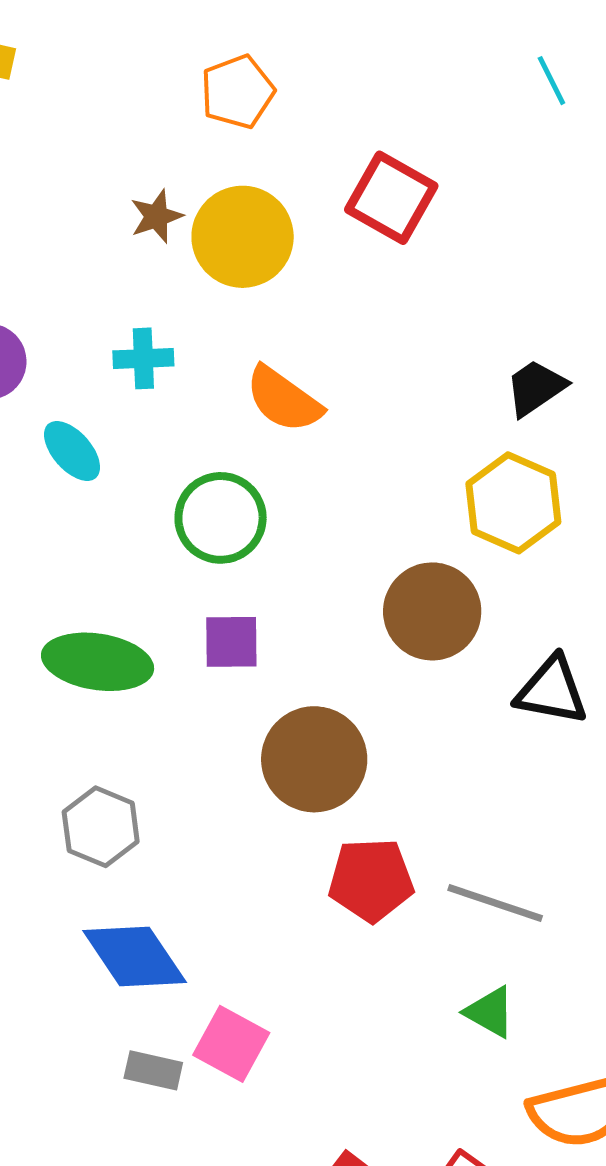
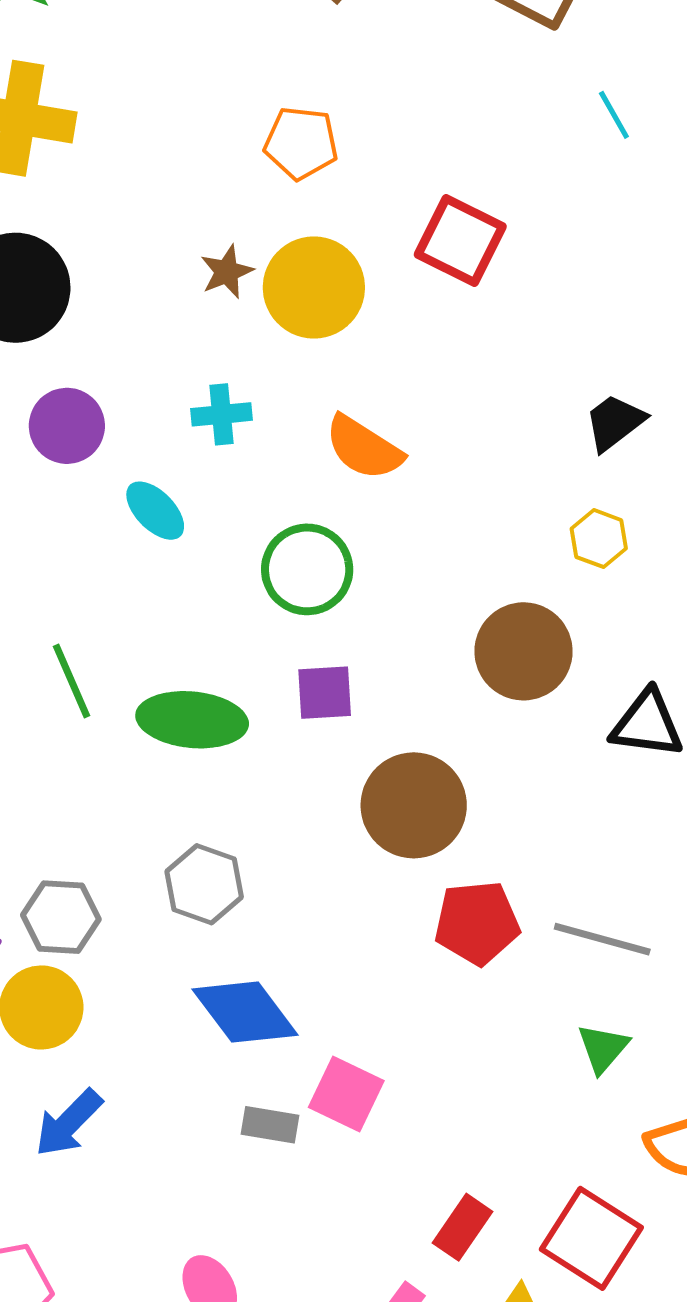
orange pentagon: (238, 92) -> (301, 143), turned 30
yellow hexagon: (513, 503) -> (599, 539), size x0.6
green triangle: (490, 1012) -> (603, 1048), turned 44

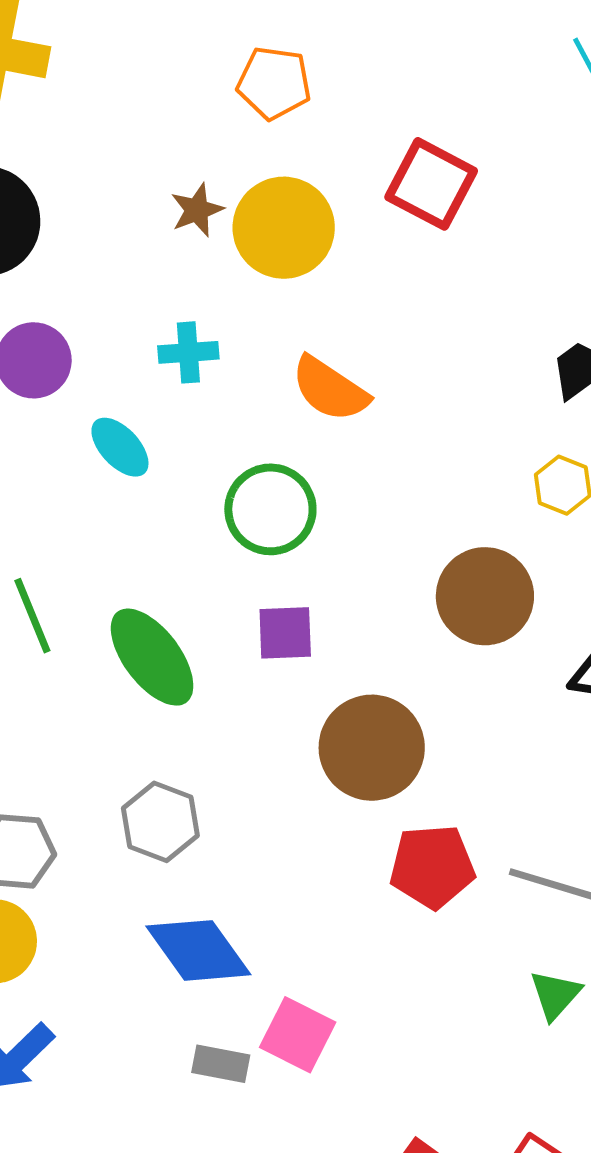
green ellipse: (192, 720) -> (152, 657), turned 46

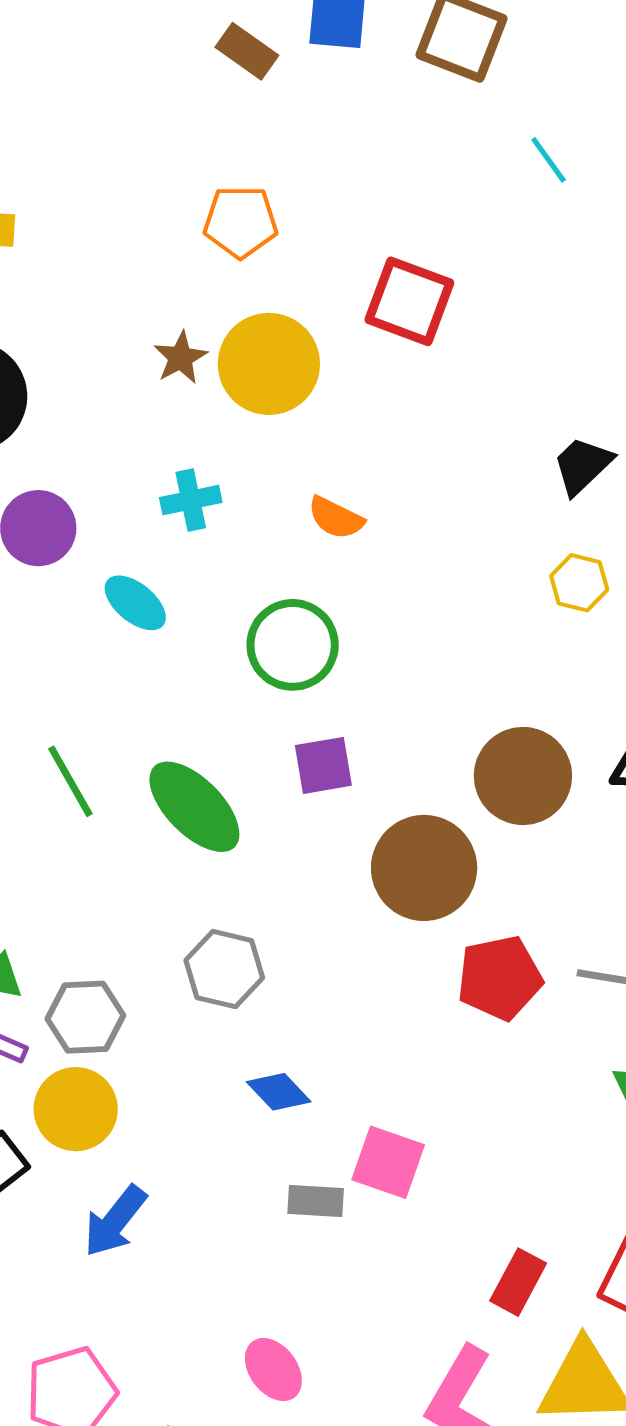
orange semicircle: (330, 389) -> (336, 518), size x0.7
brown circle: (485, 596) -> (523, 776), moved
blue diamond: (198, 950) -> (279, 1092), size x0.6

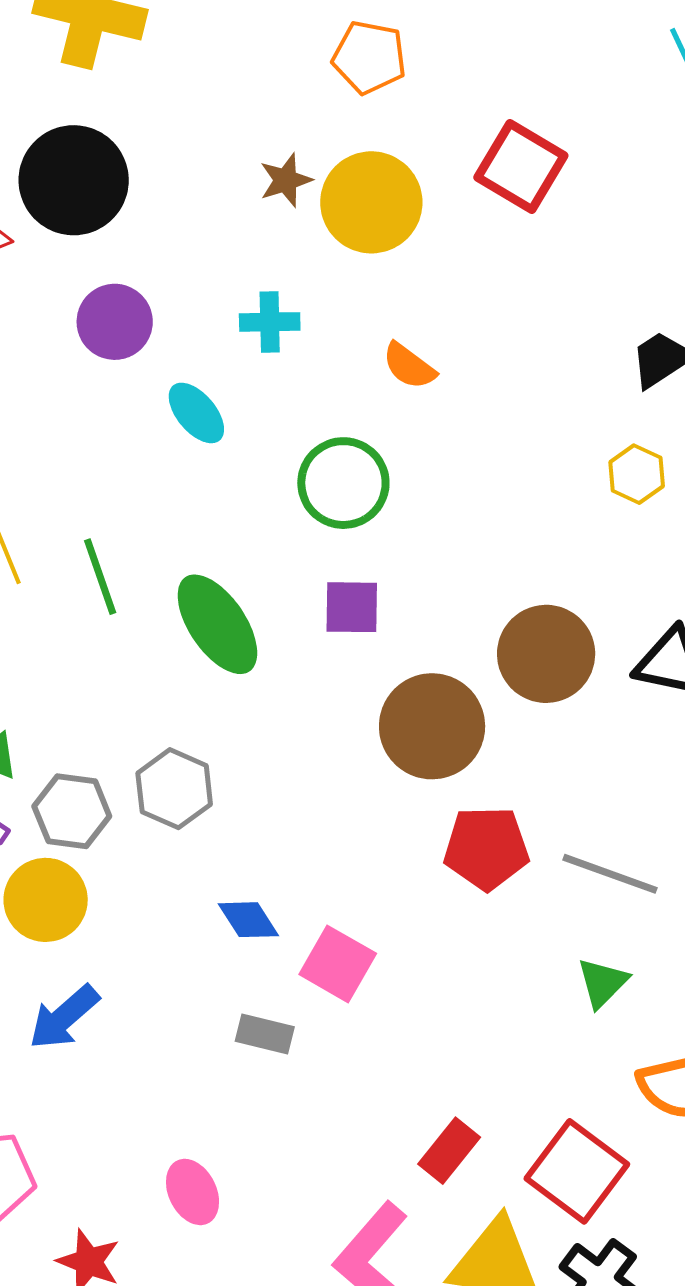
gray hexagon: (224, 969) -> (174, 789), moved
pink square: (388, 1162) -> (338, 964), moved

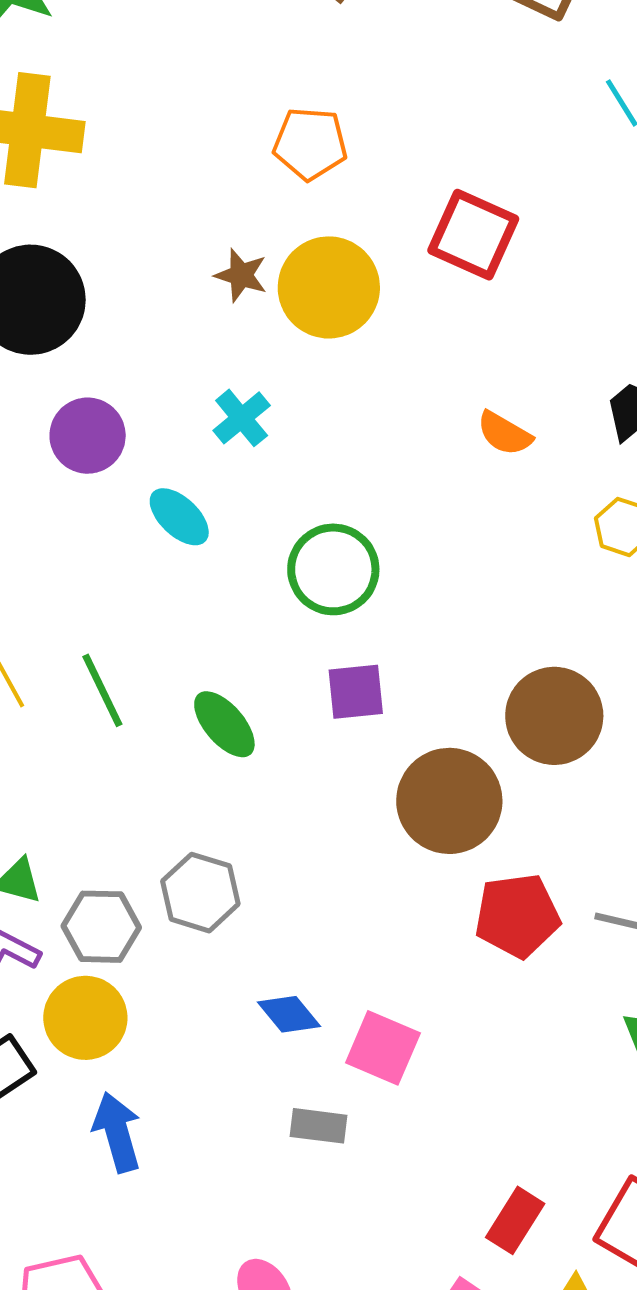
brown star: (286, 180) -> (241, 275), turned -30
cyan cross: (270, 322) -> (242, 418), turned -32
orange semicircle: (409, 366) -> (504, 433), moved
green ellipse: (217, 624) -> (224, 724), size x0.7
blue arrow: (64, 1017) -> (117, 1132), turned 122

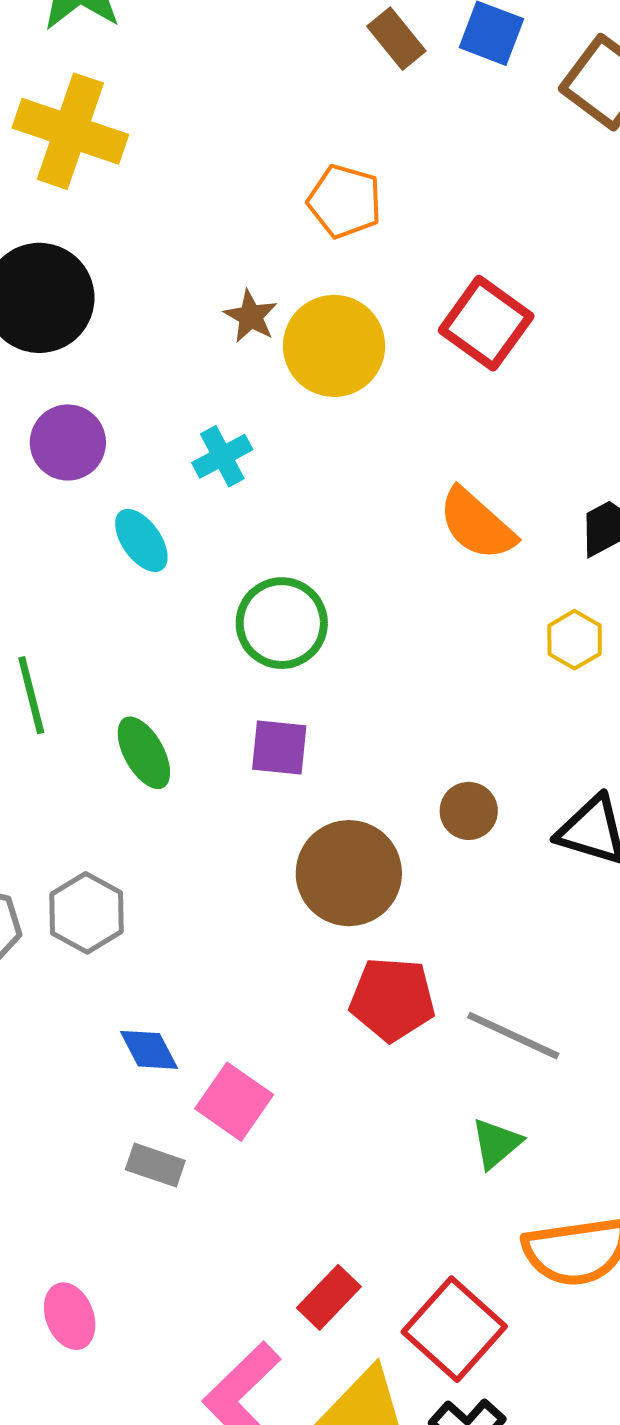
orange semicircle: (504, 433) -> (477, 524), size x1.5
brown circle: (554, 716) -> (469, 811), size x0.6

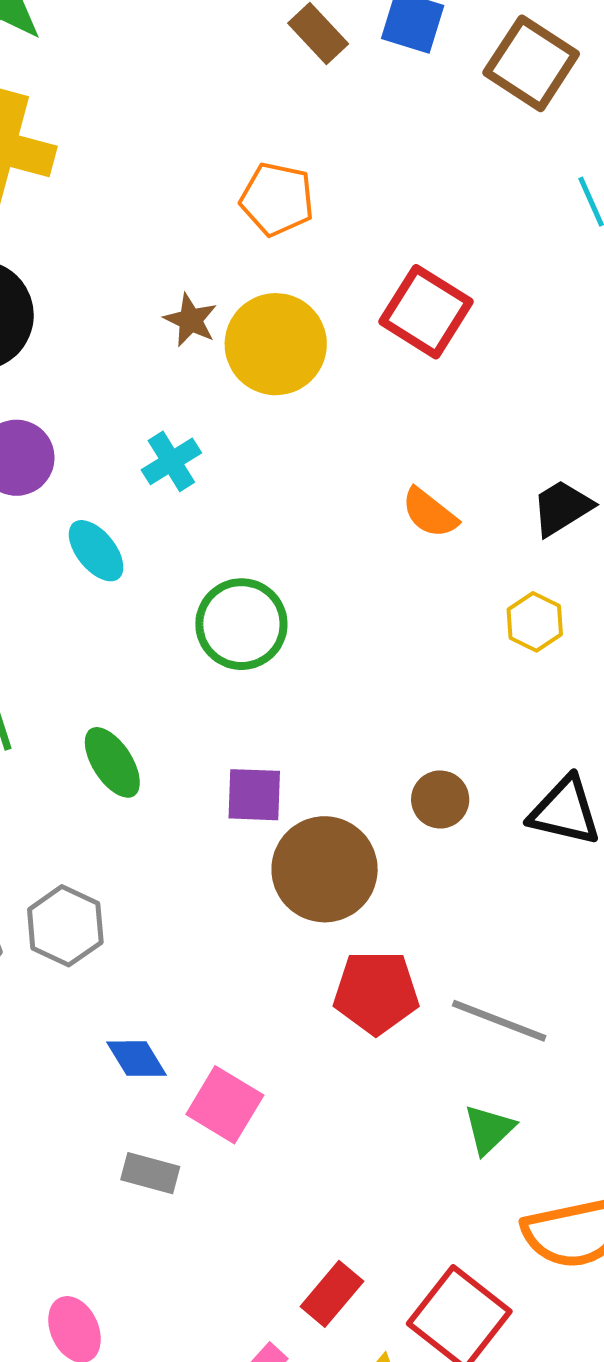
orange semicircle: (477, 524) -> (430, 513), size x0.7
purple square: (279, 747) -> (254, 795), moved

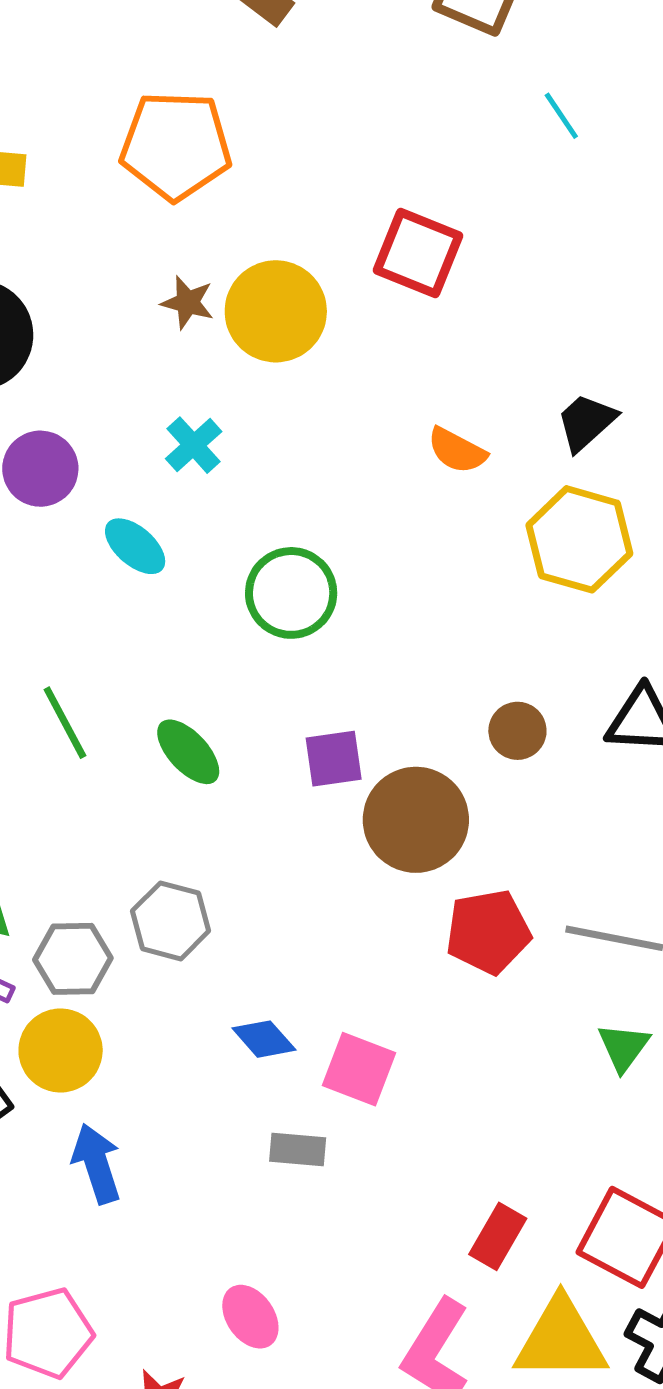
orange pentagon: (277, 199) -> (176, 146), moved, size x1.5
yellow hexagon: (535, 622) -> (579, 539), size x1.8

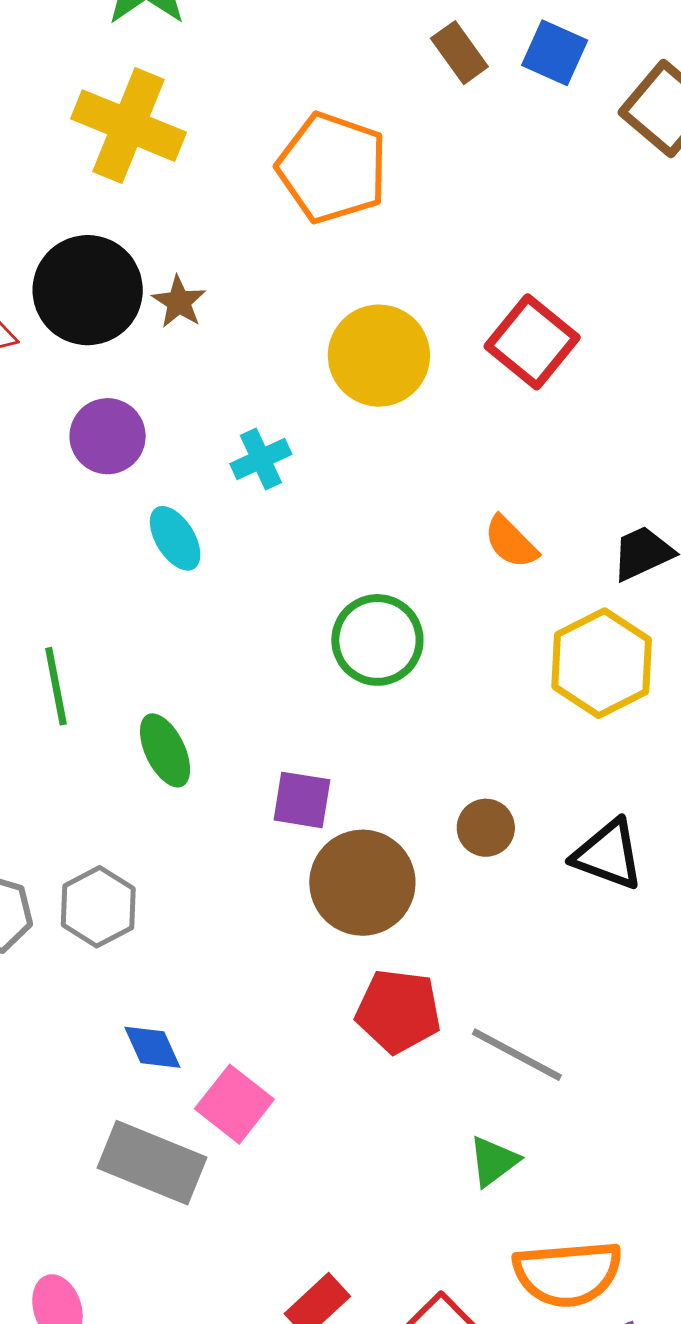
brown star: (188, 303) -> (179, 302), moved
green circle: (291, 593) -> (377, 640), moved
gray rectangle: (298, 1149) -> (152, 1163), size x1.8

